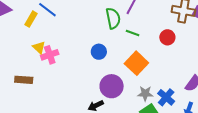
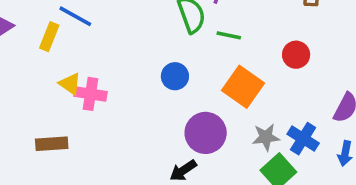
red circle: (167, 37) -> (296, 55), moved
pink cross: (50, 55) -> (91, 94), turned 36

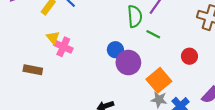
orange square: (243, 87) -> (159, 80), moved
purple circle: (206, 133) -> (128, 63), moved

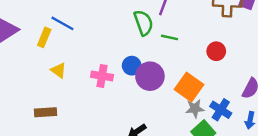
pink cross: (63, 47) -> (102, 76), moved

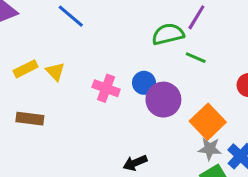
green semicircle: (143, 23) -> (168, 34), turned -95
yellow rectangle: (44, 37) -> (26, 69), moved, turned 30

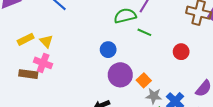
pink cross: (106, 88) -> (43, 63), moved
purple circle: (163, 100) -> (120, 75), moved
orange square: (208, 122) -> (144, 80), moved, size x0.6

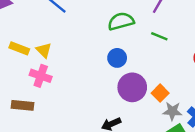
green semicircle: (125, 16) -> (121, 21), moved
yellow rectangle: (26, 39) -> (19, 48), turned 49
brown rectangle: (28, 74) -> (23, 105), moved

